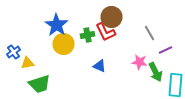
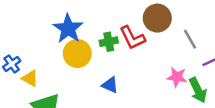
brown circle: (112, 17) -> (157, 18), moved
yellow triangle: (28, 63) -> (30, 78), turned 40
blue triangle: (100, 66) -> (110, 85), moved

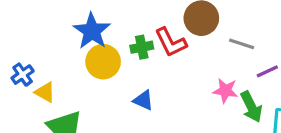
gray line: (190, 39) -> (242, 44), turned -42

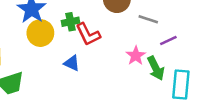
red L-shape: (171, 42) -> (88, 34), moved
pink star: (225, 91) -> (136, 56), turned 30

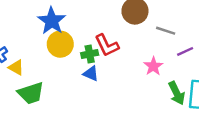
green cross: (70, 22) -> (90, 54), moved
green arrow: (156, 68) -> (177, 93), moved

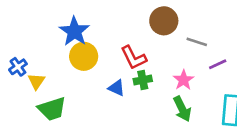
green cross: (90, 54) -> (143, 80), moved
yellow triangle: (16, 67) -> (36, 81), turned 35
green arrow: (177, 93) -> (182, 109), moved

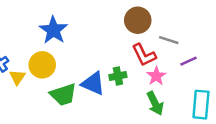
yellow circle: (84, 56) -> (42, 65), moved
red L-shape: (134, 58) -> (144, 55), moved
blue triangle: (117, 88) -> (93, 83), size x1.5
green trapezoid: (52, 109) -> (63, 95), moved

